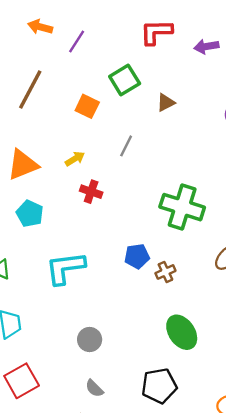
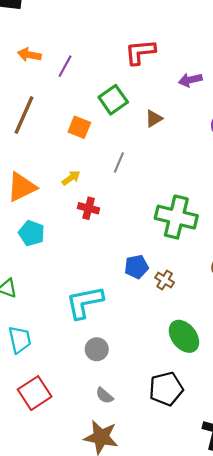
purple arrow: (206, 47) -> (190, 80), moved
cyan L-shape: (65, 268) -> (85, 302), moved
brown cross: (165, 272) -> (165, 280), turned -30

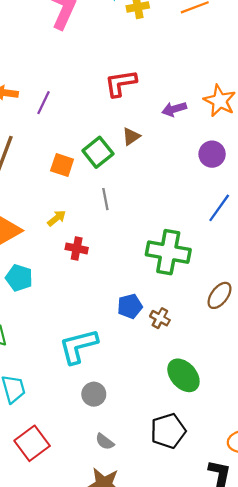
green square: (113, 100) -> (98, 152), moved
brown triangle: (154, 119) -> (131, 136), moved
gray line: (119, 162) -> (105, 199), turned -30

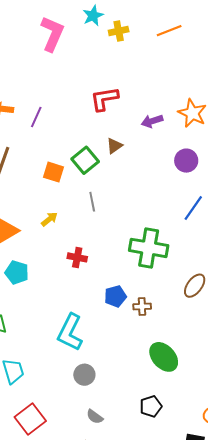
red cross: (77, 248) -> (77, 257), moved
brown cross: (160, 318) -> (142, 307), turned -30
cyan L-shape: (78, 346) -> (70, 332), turned -48
black pentagon: (168, 431) -> (151, 406), size x0.7

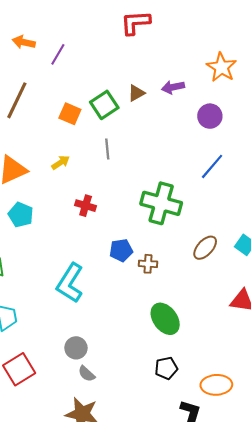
red L-shape: (104, 99) -> (135, 23), moved
purple arrow: (152, 121) -> (173, 87), moved
gray circle: (84, 375) -> (76, 348), moved
black pentagon: (151, 406) -> (166, 368), moved

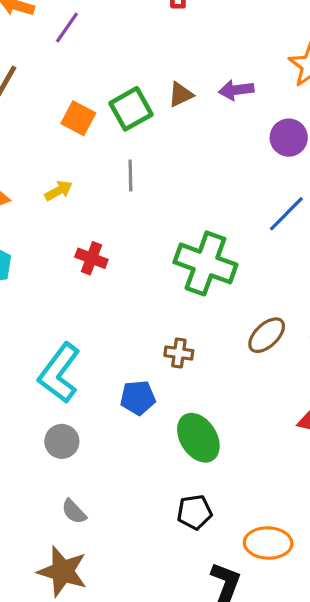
blue pentagon: (121, 250) -> (138, 398), moved
gray circle: (76, 348) -> (62, 441), moved

